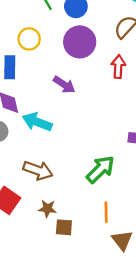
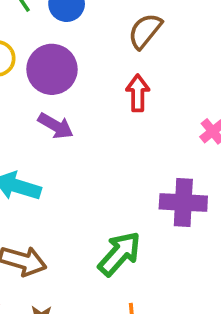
purple circle: (80, 42) -> (52, 69), moved

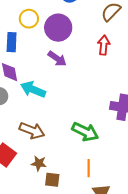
green arrow: (119, 254) -> (85, 132), turned 68

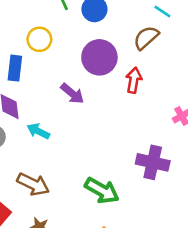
purple circle: (58, 28) -> (99, 57), moved
cyan arrow: (33, 89) -> (38, 131), size x0.7

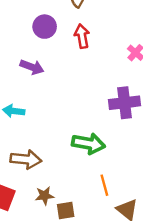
purple circle: (99, 57) -> (45, 27), size x0.7

